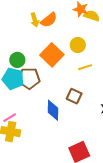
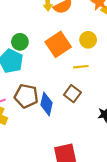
yellow line: (85, 67) -> (81, 67), moved
brown pentagon: (29, 78) -> (26, 96), moved

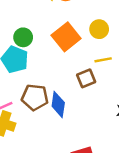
yellow line: (81, 67) -> (103, 60), moved
brown square: (72, 94) -> (86, 78), moved, turned 35

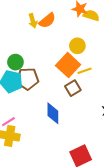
orange square: (66, 37) -> (68, 65), moved
brown pentagon: (35, 97) -> (28, 79), moved

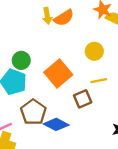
orange square: (68, 65) -> (58, 74), moved
brown pentagon: (28, 79) -> (33, 112), moved, turned 30
blue diamond: (53, 113) -> (56, 124), turned -70

